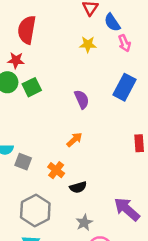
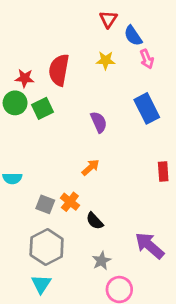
red semicircle: (27, 30) -> (59, 70), moved
blue rectangle: (124, 87) -> (147, 108), turned -55
gray square: (23, 162) -> (45, 204), moved
black semicircle: (78, 187) -> (95, 221), turned 63

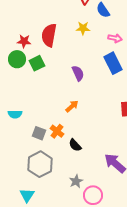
pink arrow: (147, 59) -> (115, 38), moved, turned -56
gray star: (101, 261) -> (76, 181), moved
cyan triangle: (41, 284) -> (27, 195), moved

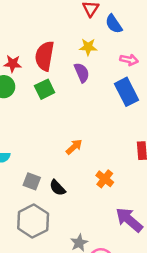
green square: (37, 63) -> (45, 89), moved
purple semicircle: (78, 73) -> (82, 73), moved
orange cross: (57, 131) -> (105, 179), moved
black semicircle: (75, 145) -> (57, 188), moved

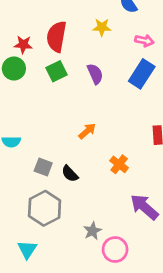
purple semicircle: (82, 73) -> (95, 74), moved
blue rectangle: (127, 92) -> (142, 74), turned 60

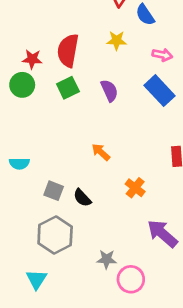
blue rectangle: (142, 74) -> (159, 91), turned -76
orange arrow: (87, 131) -> (101, 152), turned -96
gray star: (92, 231) -> (107, 259), turned 30

